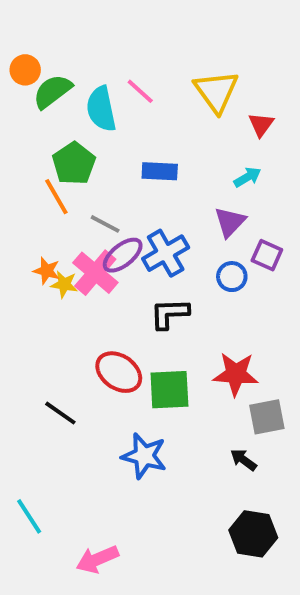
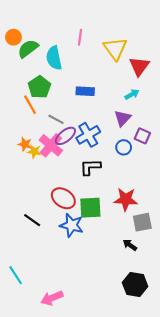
pink line: (140, 91) -> (80, 37), moved, turned 56
red triangle: (261, 124) -> (139, 66), size x1.5
blue star: (144, 456) -> (72, 225), moved

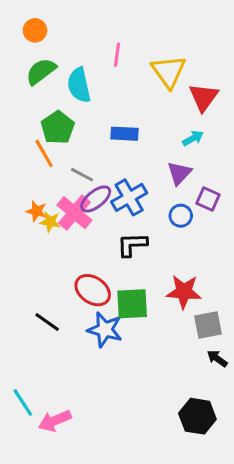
orange circle: (13, 37) -> (35, 30), moved
black arrow: (130, 245) -> (217, 358), moved
pink arrow: (52, 298) -> (55, 421), moved

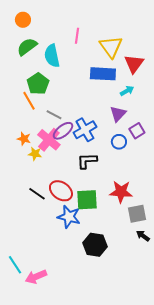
blue rectangle: (125, 134) -> (103, 74), moved, size x1.4
purple square: (208, 199) -> (137, 131), turned 35
yellow star: (50, 222) -> (35, 154), moved
black line: (47, 322) -> (37, 194), moved
black hexagon: (197, 416) -> (95, 245), moved

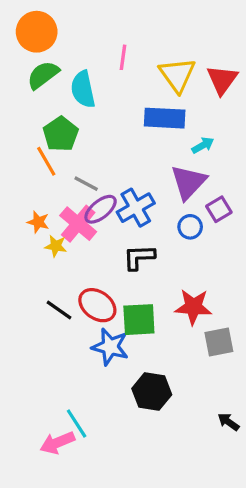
orange circle: (23, 20) -> (37, 32), size x1.6
red triangle: (134, 64) -> (222, 80), moved
purple triangle: (118, 114) -> (189, 182), size x1.4
black arrow: (143, 236) -> (228, 422), moved
cyan line: (15, 265) -> (77, 424), moved

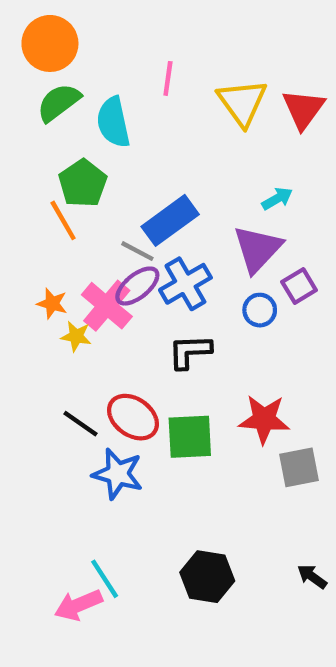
blue rectangle: (165, 118) -> (170, 220), moved, turned -39
gray line: (86, 184) -> (137, 251), moved
blue star: (110, 347) -> (118, 474), moved
black hexagon: (152, 392) -> (207, 577), moved

